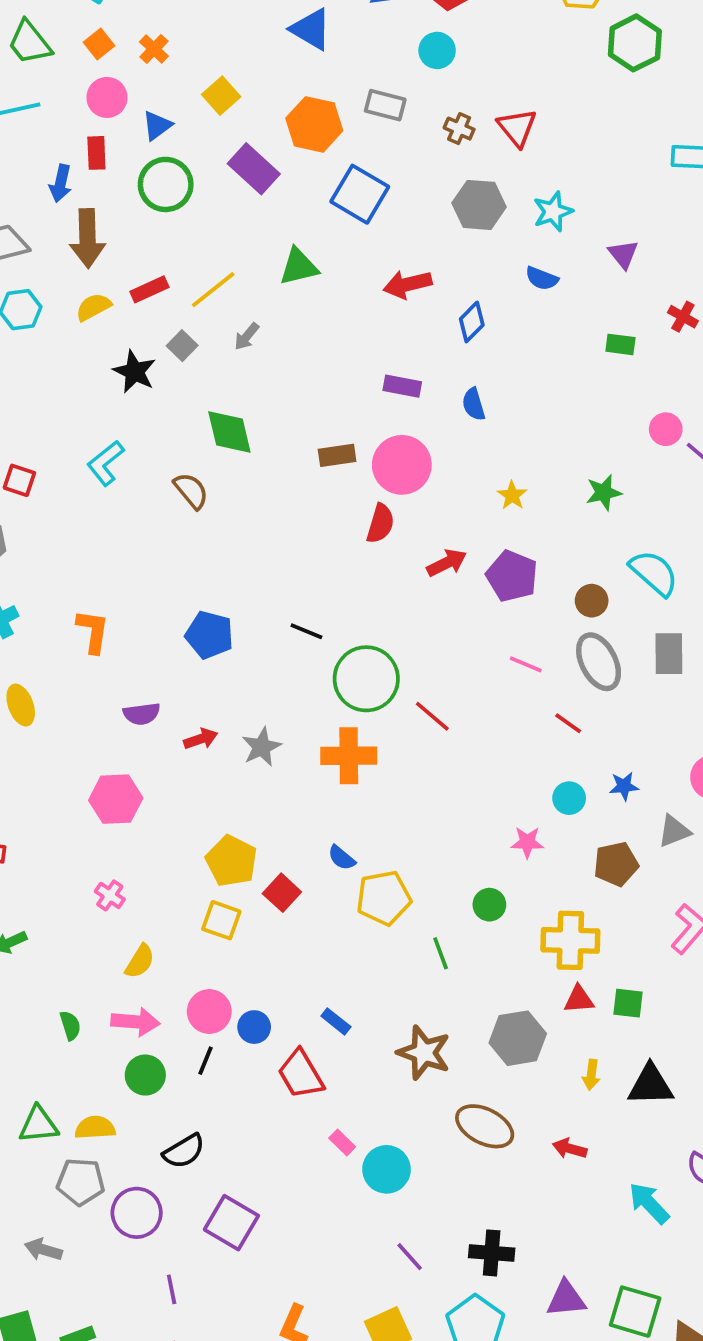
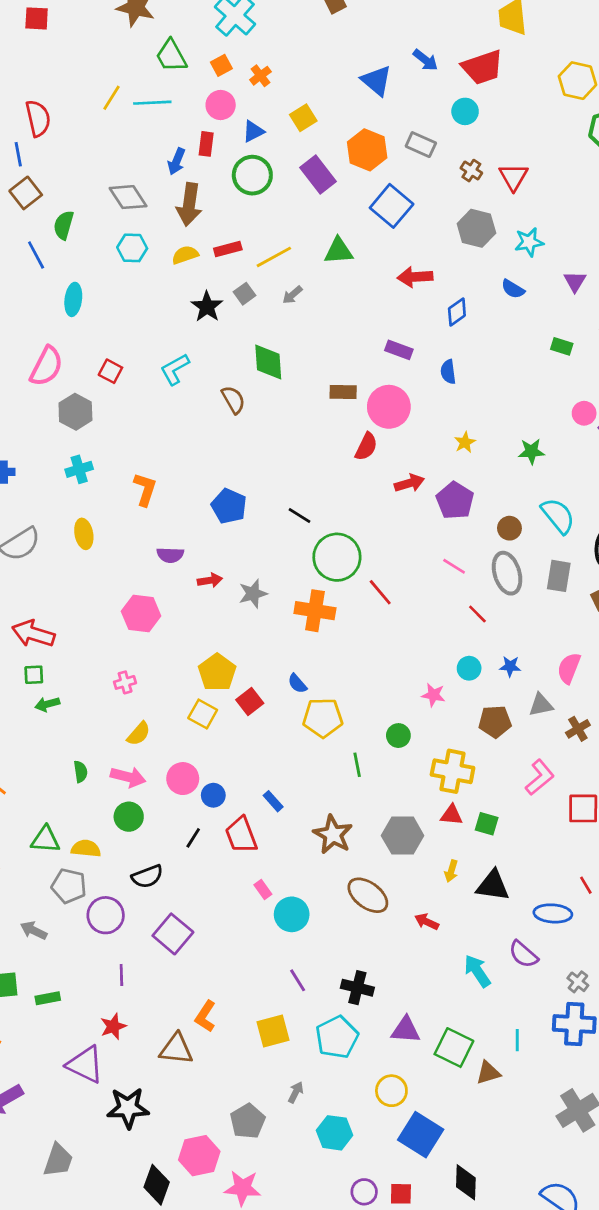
pink cross: (110, 895) -> (125, 682), turned 30
black line: (205, 1061) -> (193, 838), moved

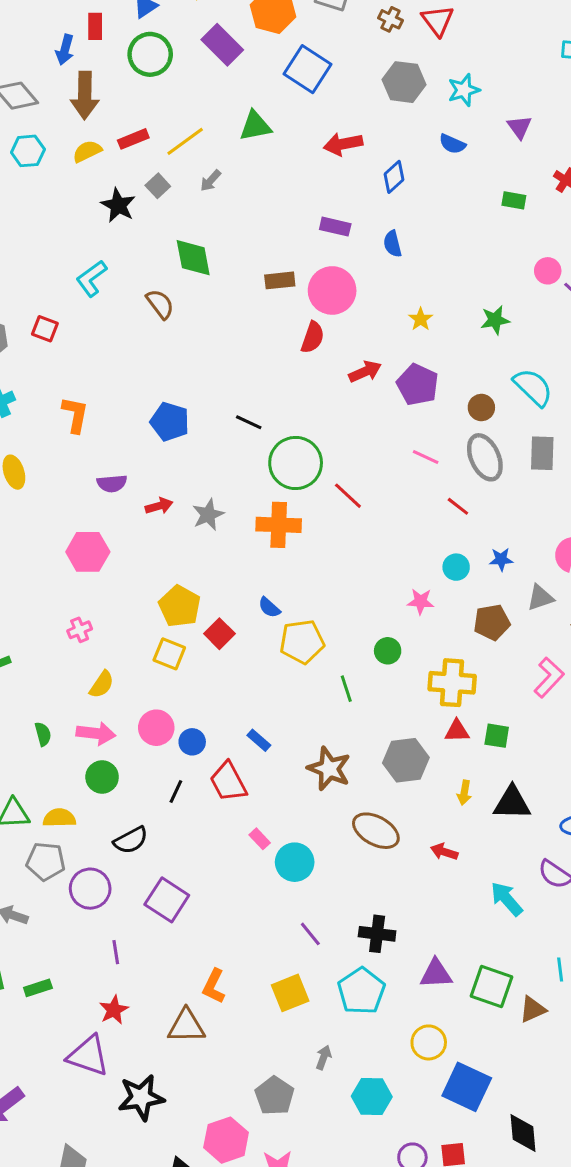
red square: (110, 371) -> (45, 329), moved

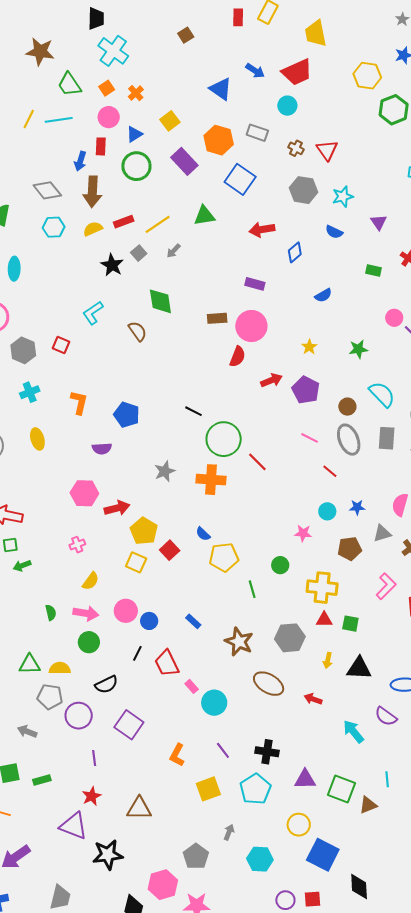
blue semicircle: (393, 244) -> (323, 295), moved, turned -108
blue pentagon: (170, 422) -> (127, 415), moved
red arrow: (159, 506) -> (117, 508), moved, size x1.4
red trapezoid: (228, 782) -> (167, 663), moved
orange L-shape: (214, 986) -> (177, 755), moved

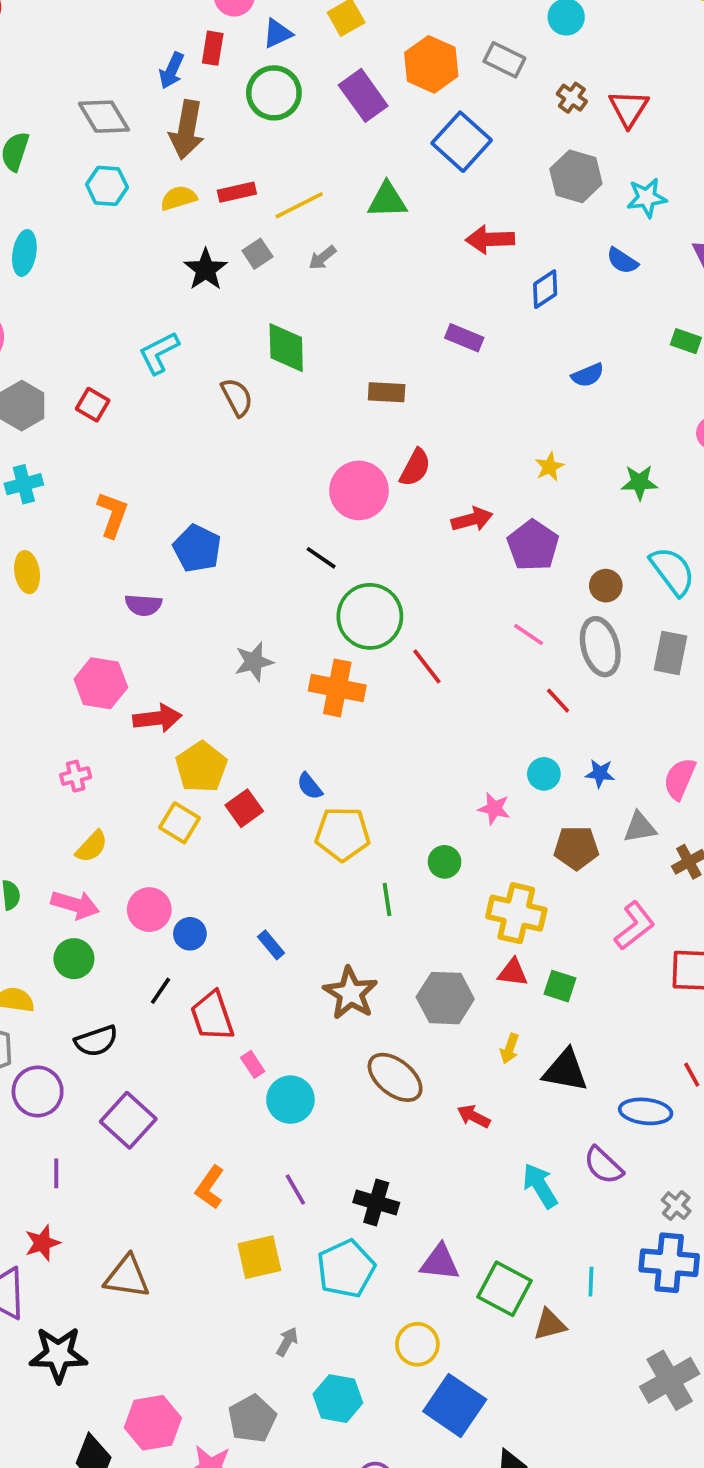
pink circle: (251, 326) -> (359, 490), moved
gray pentagon: (196, 856) -> (252, 1419), moved

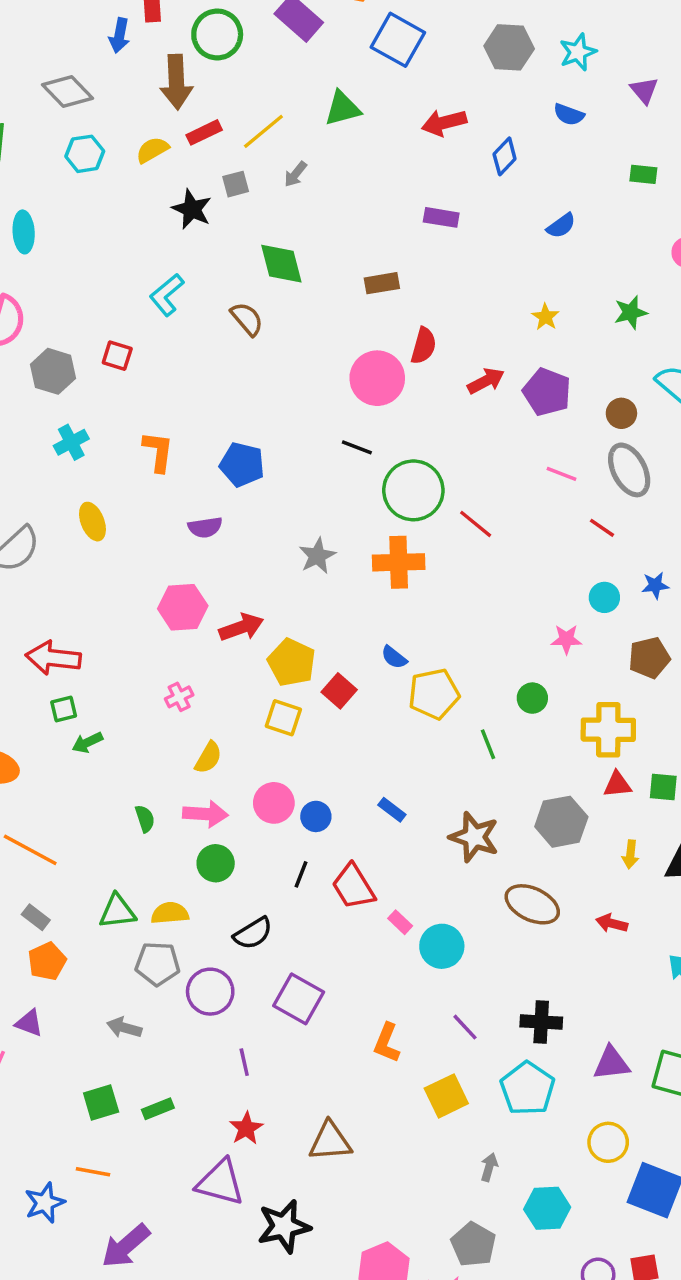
brown arrow: (187, 130) -> (176, 82), moved
gray square: (257, 254) -> (236, 184), turned 32

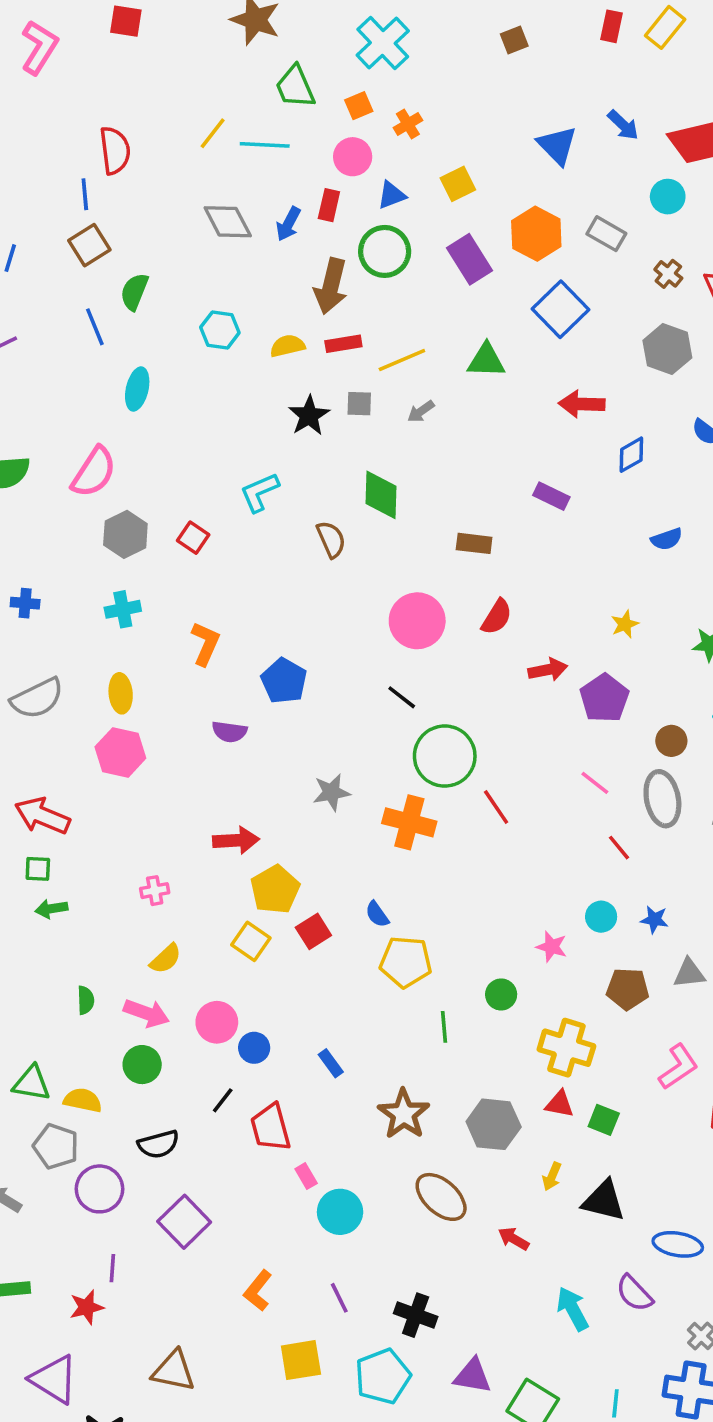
gray diamond: (68, 91) -> (228, 222), moved
pink circle: (377, 378) -> (417, 621), moved
pink hexagon: (183, 607) -> (120, 752), moved
red star: (246, 1128) -> (87, 1307), moved

